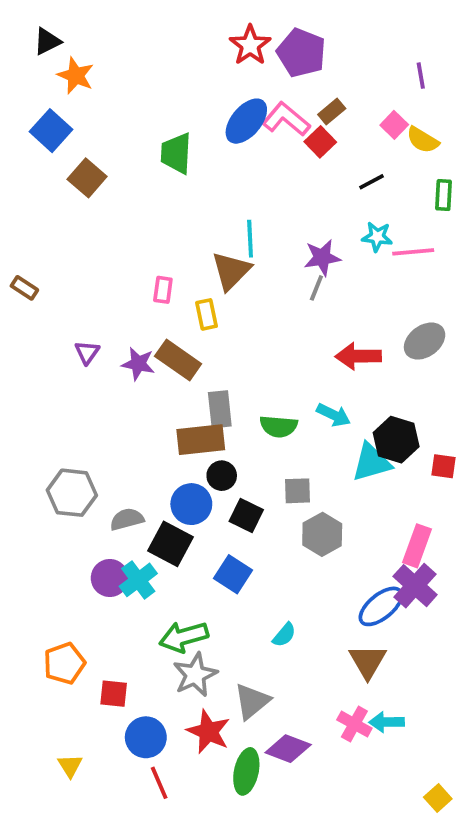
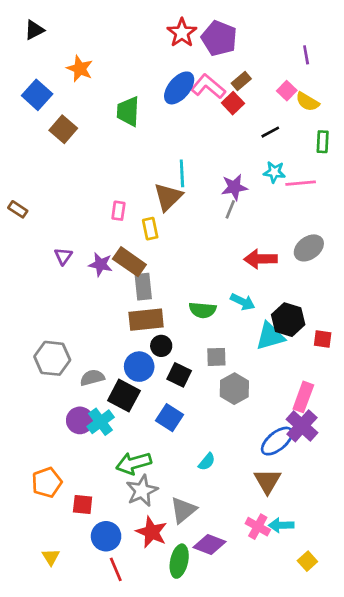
orange star: (76, 76) -> (80, 69), moved
gray rectangle: (220, 409) -> (143, 287), moved
yellow square: (438, 798) -> (307, 561), moved

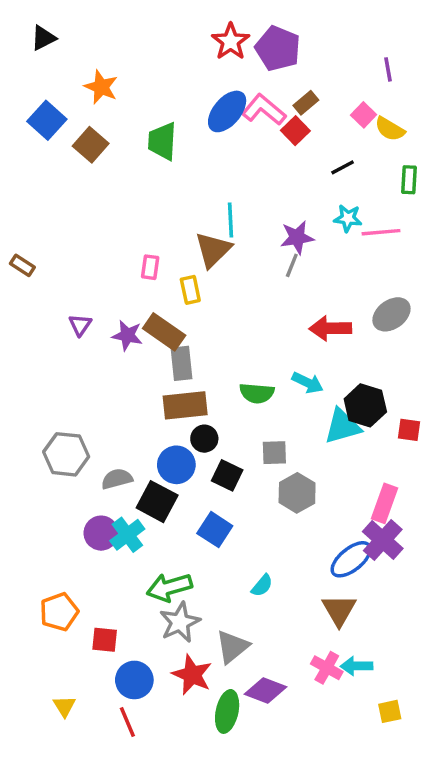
brown square: (63, 129) -> (91, 145), moved
yellow square: (307, 561) -> (390, 711), turned 30
red line: (116, 569) -> (127, 722), moved

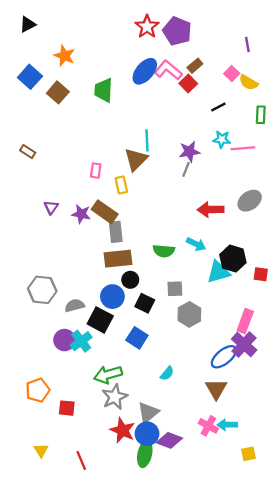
brown rectangle: (22, 265) -> (28, 152), moved
blue circle: (134, 680) -> (147, 434), moved

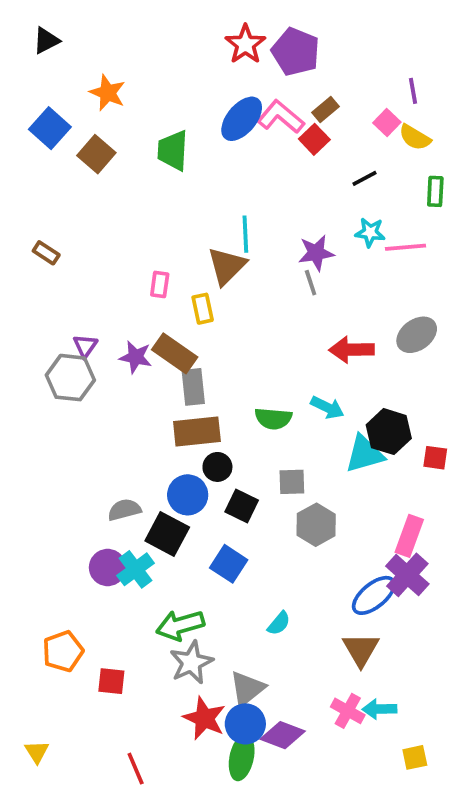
purple line: (247, 44) -> (413, 91), moved
gray line: (186, 169) -> (311, 283), turned -40
gray hexagon: (42, 290) -> (70, 378), moved
yellow triangle: (41, 450) -> (37, 752), moved

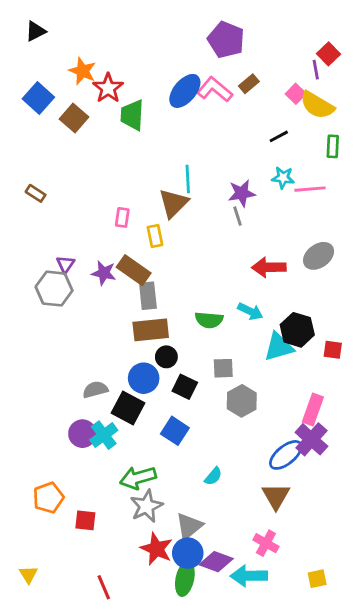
red star: (245, 44) -> (108, 88), moved
yellow semicircle: (415, 137) -> (317, 105), size x1.4
red square: (314, 139) -> (328, 54), moved
cyan arrow: (379, 709) -> (249, 576), moved, size x1.4

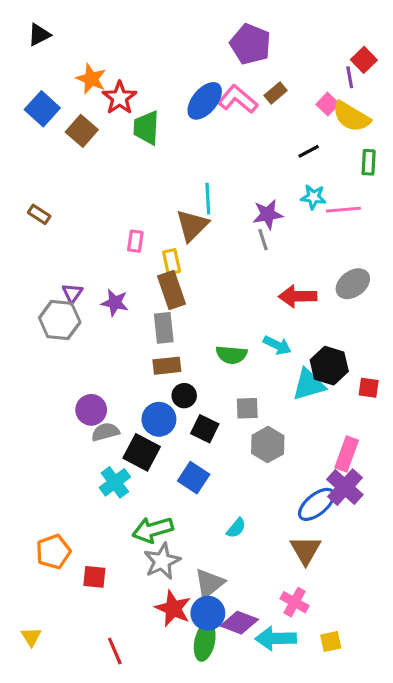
brown rectangle: (134, 270) -> (172, 290), moved, turned 36
brown rectangle: (151, 330) -> (167, 366), size x0.7
purple circle: (82, 434) -> (91, 410), moved
yellow square: (317, 579) -> (331, 642), moved

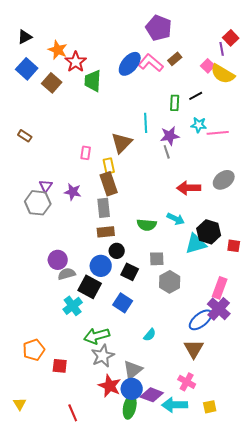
black triangle: (39, 35) -> (25, 37), moved
green rectangle: (369, 162) -> (175, 103), moved
cyan line: (208, 199) -> (146, 123), moved

